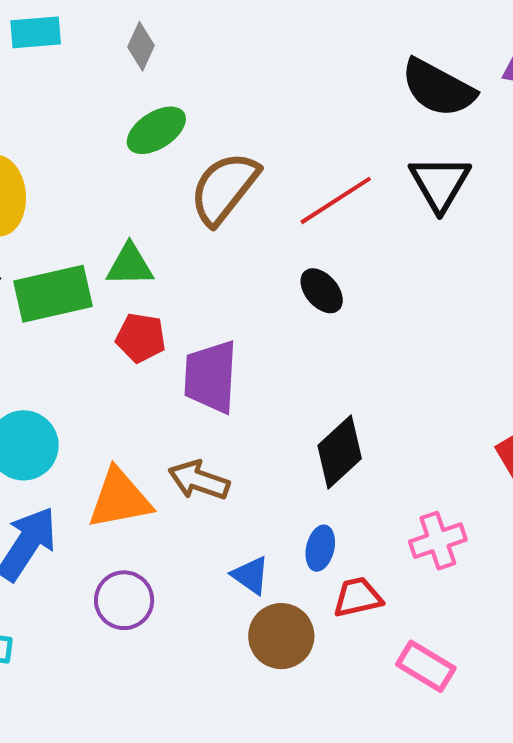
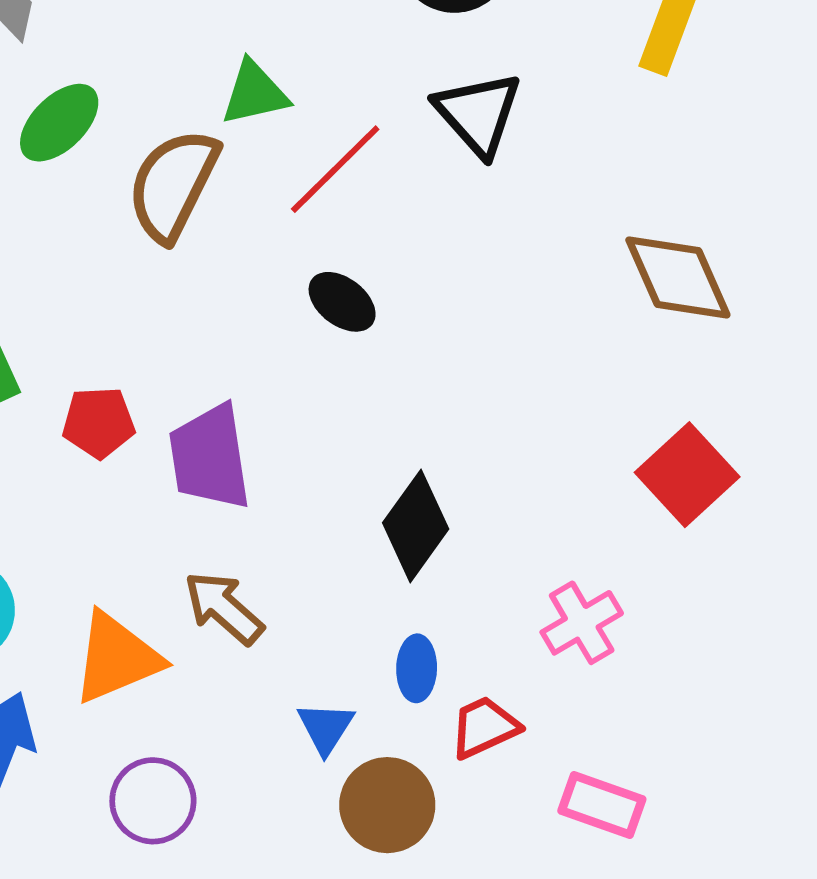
green triangle: (130, 265) -> (255, 93), moved
brown arrow: (199, 480) -> (224, 608), turned 34
blue triangle: (251, 575) -> (326, 728), turned 39

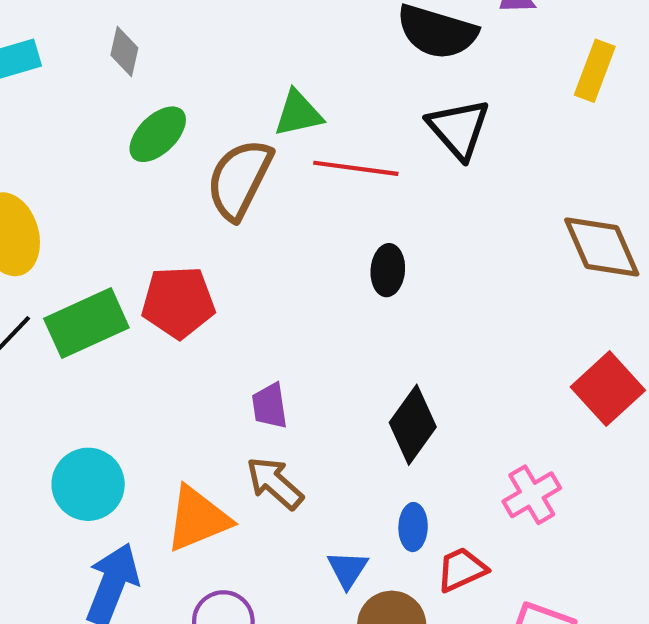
red line: (335, 169) -> (356, 168), turned 52
black ellipse: (342, 302) -> (388, 270), moved, turned 57
red pentagon: (99, 422) -> (178, 302), moved, size x1.4
purple trapezoid: (210, 457) -> (270, 406), moved, size x0.6

